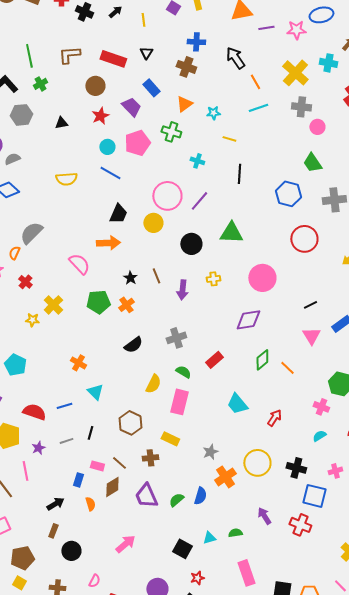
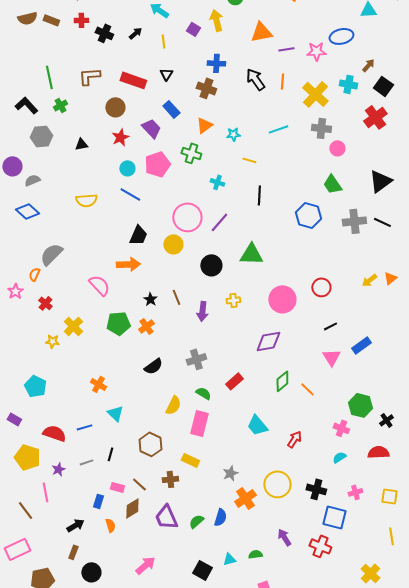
orange line: (255, 82) -> (282, 81), moved, turned 35
red circle: (304, 239) -> (321, 287), moved, size x0.7

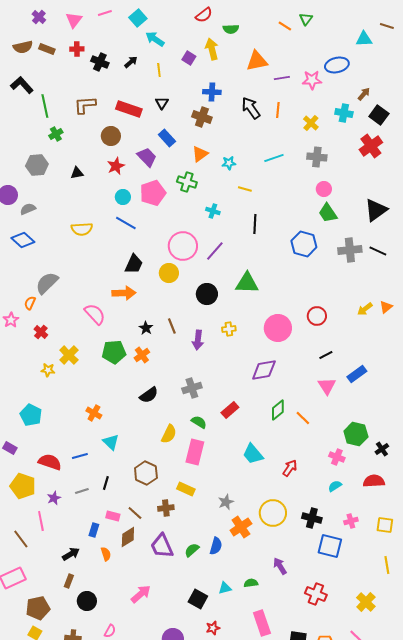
yellow cross: (315, 94) -> (311, 123), size x0.6
black L-shape: (26, 105) -> (22, 85), moved
pink circle: (337, 148) -> (324, 189), moved
red cross: (320, 546) -> (316, 594), moved

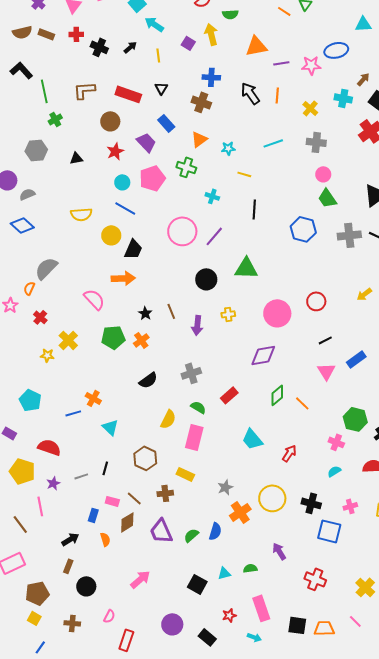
yellow circle: (169, 273) -> (111, 235), moved
blue line: (80, 456) -> (73, 413), moved
red star: (213, 628) -> (229, 615), moved

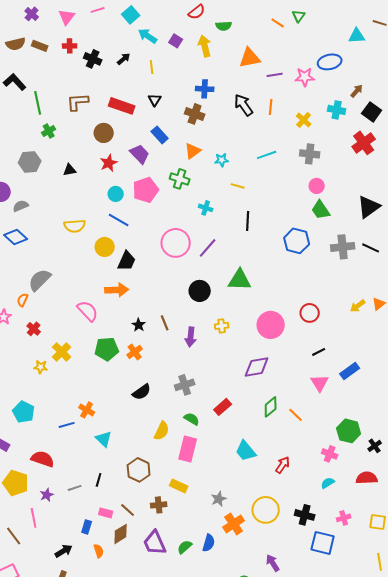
purple square: (188, 43) -> (176, 41), moved

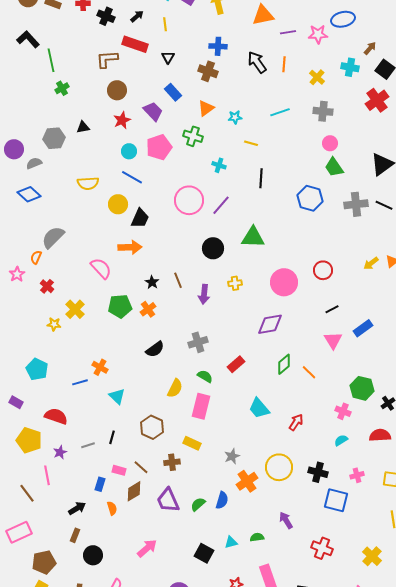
brown L-shape: (78, 102) -> (107, 59), moved
red rectangle: (122, 106) -> (135, 44), moved
gray hexagon: (30, 162) -> (54, 138), moved

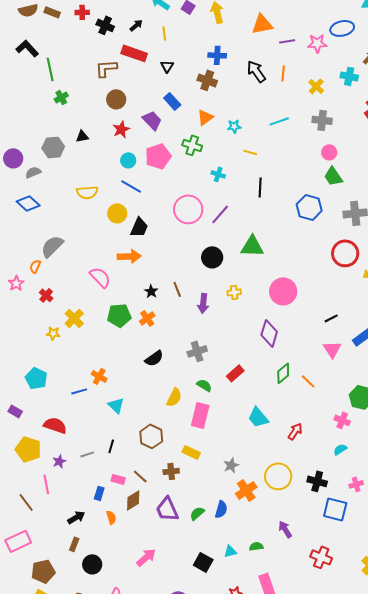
red circle: (323, 270) -> (345, 253), moved, size x1.4
purple diamond: (270, 324) -> (269, 333), turned -64

